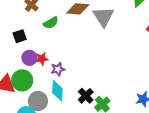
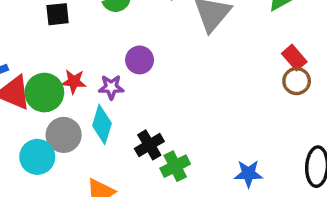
purple circle: (29, 58) -> (140, 60), moved
red star: (42, 59) -> (74, 82), moved

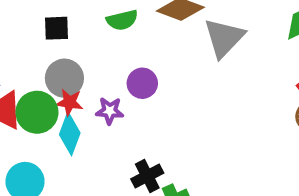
cyan diamond: (102, 124) -> (70, 134), moved
gray circle: (64, 135) -> (64, 78), moved

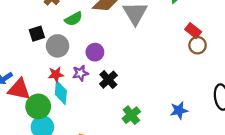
gray circle: (64, 78) -> (58, 46), moved
green circle: (37, 112) -> (38, 106), moved
black cross: (147, 176) -> (108, 80), moved

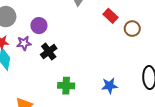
red rectangle: (193, 31) -> (110, 16), moved
green cross: (131, 115) -> (66, 86), turned 35

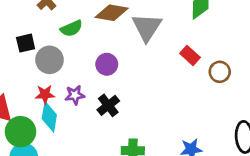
purple circle: (39, 26) -> (107, 64), moved

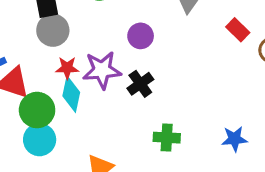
gray circle: (50, 60) -> (53, 30), moved
purple star: (75, 95) -> (102, 70), size x1.6

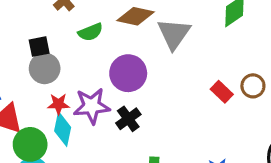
red rectangle: (238, 30) -> (222, 92), moved
purple circle: (141, 36) -> (128, 73), size x1.5

